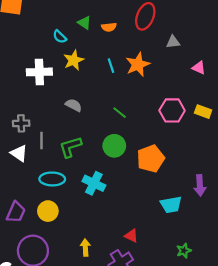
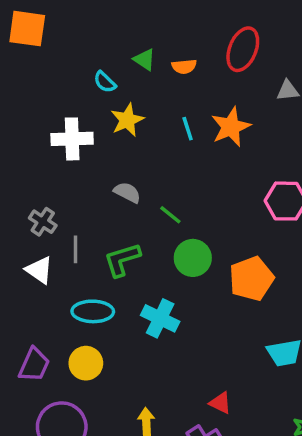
green line: (120, 113) -> (170, 215), moved
gray cross: (21, 123) -> (43, 222), turned 35

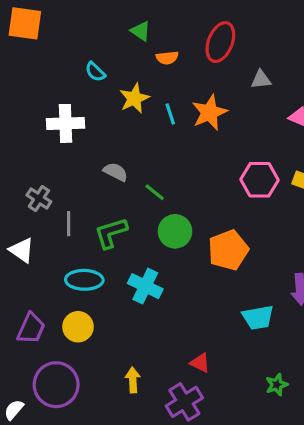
green triangle: (144, 60) -> (141, 31), moved
yellow star: (127, 120) -> (134, 98), moved
white triangle: (39, 270) -> (22, 250), moved

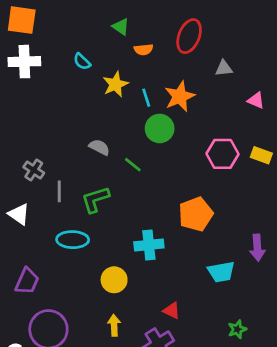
white cross: (66, 123) -> (24, 62), moved
green circle: (175, 231) -> (160, 128), moved
cyan cross: (145, 286) -> (149, 245), moved, turned -32
yellow circle: (78, 327) -> (114, 280), moved

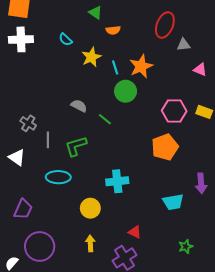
red ellipse: (189, 36) -> (165, 25), moved
gray triangle: (224, 68) -> (183, 45), moved
orange pentagon: (196, 214) -> (165, 147), moved

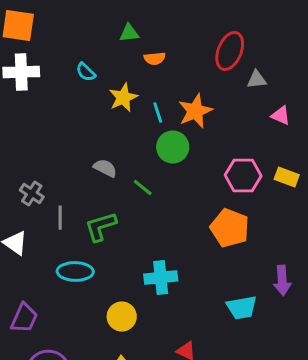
green triangle: (96, 13) -> (129, 33), turned -40
orange pentagon: (165, 147) -> (230, 228), turned -30

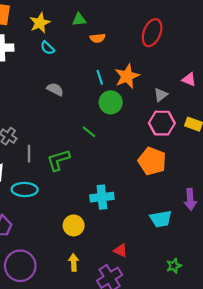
gray triangle: (257, 80) -> (161, 95), moved, turned -32
yellow star: (123, 98) -> (40, 23), moved
gray semicircle: (105, 168) -> (55, 89), moved
cyan ellipse: (75, 272) -> (25, 190), moved

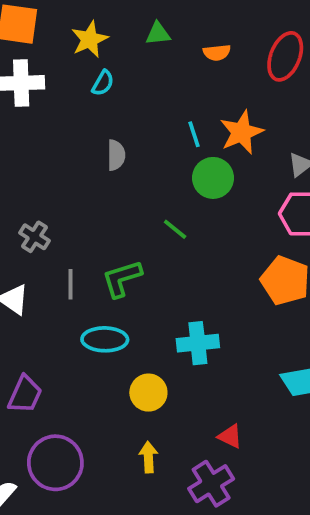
orange semicircle: (98, 38) -> (217, 53), moved
cyan semicircle: (47, 48) -> (103, 83), turned -104
gray semicircle: (55, 89) -> (116, 155), turned 63
gray line: (29, 154) -> (71, 284), moved
cyan ellipse: (25, 190) -> (105, 339), moved

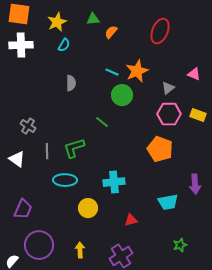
orange semicircle: (217, 53) -> (111, 32), moved, turned 136
cyan line: (194, 134) -> (112, 72), turned -48
red triangle: (230, 436) -> (131, 220), moved, turned -40
yellow arrow: (148, 457) -> (80, 250), moved

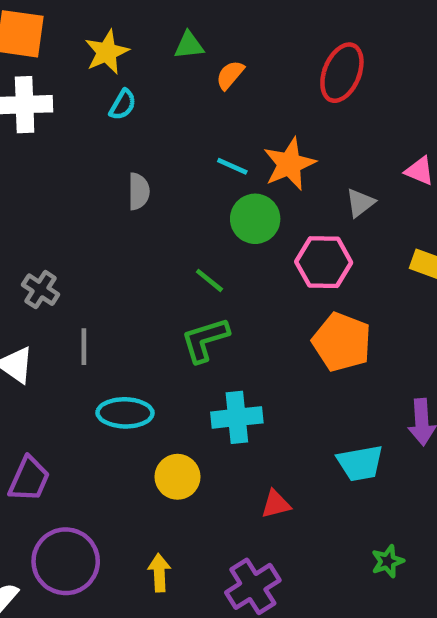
pink hexagon: (169, 114) -> (324, 262), moved
green L-shape: (74, 148) -> (205, 340), moved

